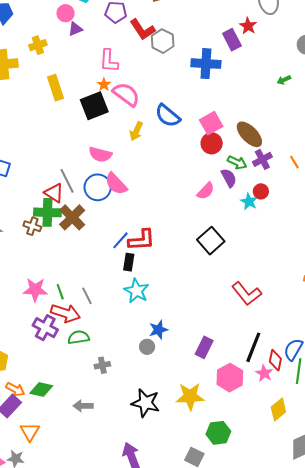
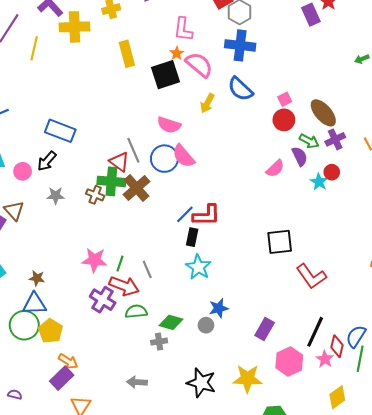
blue cross: (206, 64) -> (240, 45), moved
pink square: (211, 123) -> (285, 99), size x0.6
black square: (211, 241) -> (280, 242), moved, turned 32
green line: (60, 292) -> (120, 264), turned 35
green diamond: (41, 389) -> (171, 322), moved

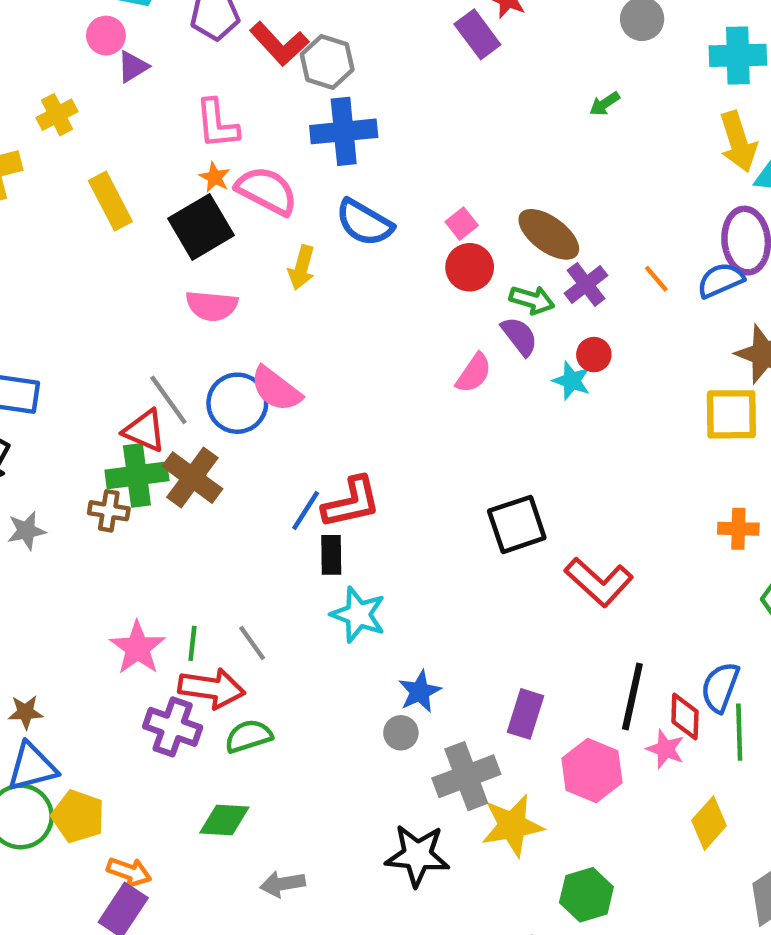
pink semicircle: (169, 125) -> (212, 306), moved
pink star: (94, 260) -> (138, 648), turned -30
green diamond: (171, 322) -> (224, 820), moved
gray cross: (159, 342) -> (466, 776), moved, size x1.8

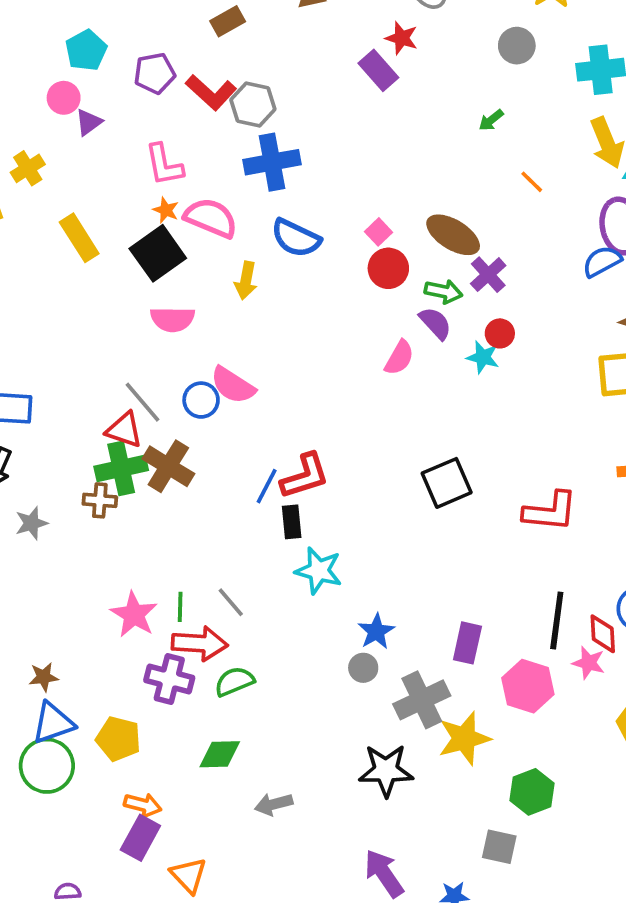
orange line: (656, 279) -> (532, 182), moved
blue circle: (237, 403) -> (201, 400), size x0.7
red L-shape: (599, 582) -> (550, 511), moved, turned -32
yellow pentagon: (78, 816) -> (118, 739), moved

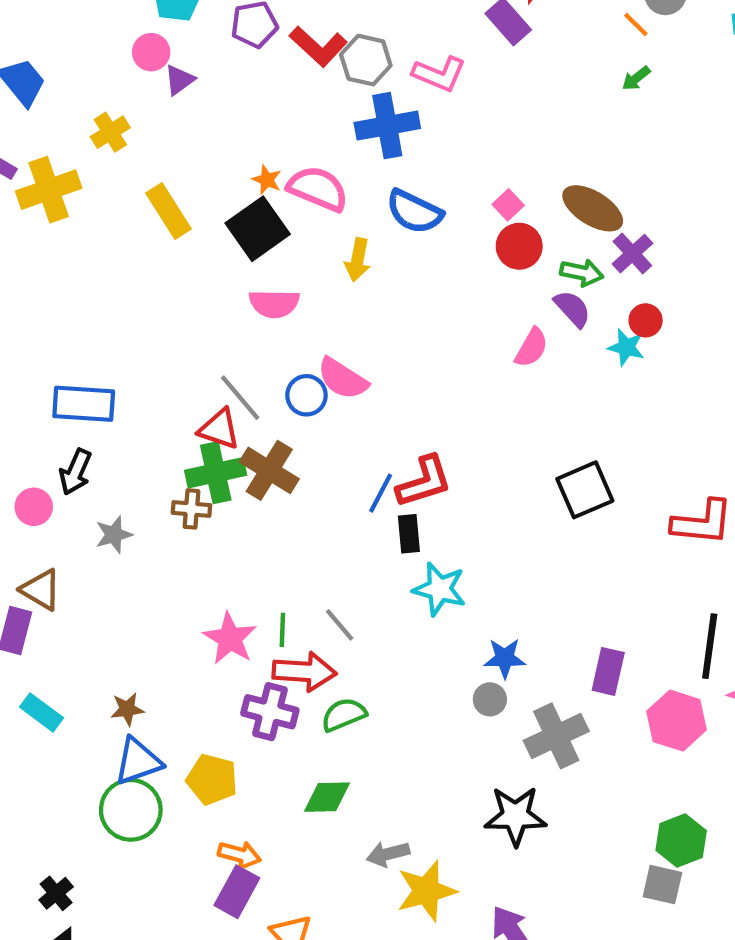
pink L-shape: (164, 165) -> (439, 74), moved, turned -57
orange line: (532, 182) -> (636, 24), moved
blue star: (376, 631) -> (505, 658), turned 30
yellow star: (464, 738) -> (426, 891), moved
gray square: (499, 847) -> (662, 885), moved

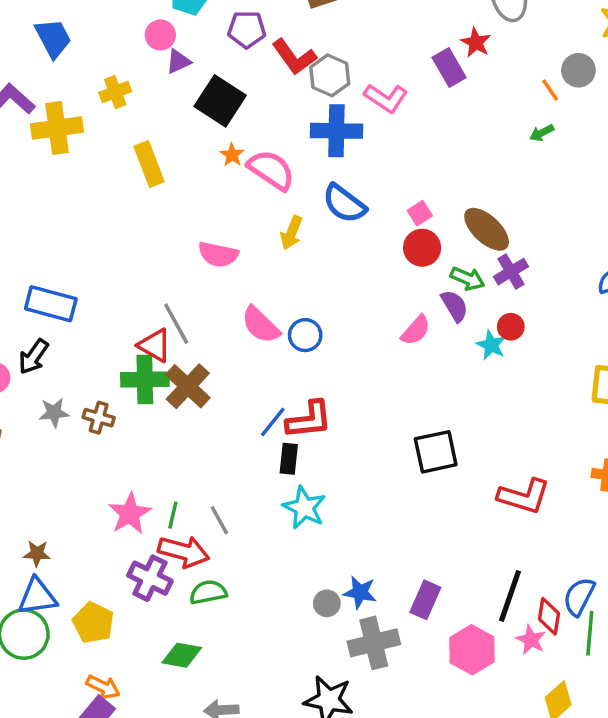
black square: (258, 229) -> (220, 101), moved, turned -33
blue circle: (306, 395) -> (305, 335), moved
brown cross: (191, 509) -> (99, 418), moved
blue star: (505, 658) -> (360, 592), moved

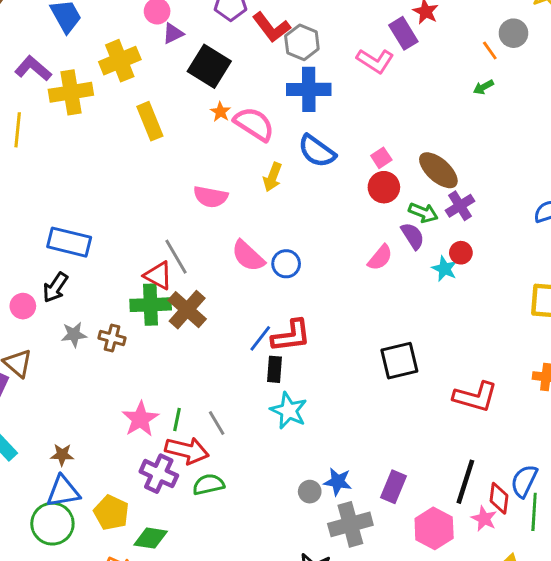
yellow cross: (115, 92) -> (120, 61), size x1.5
pink L-shape: (386, 98) -> (375, 61), moved
green diamond: (182, 655) -> (151, 538), moved

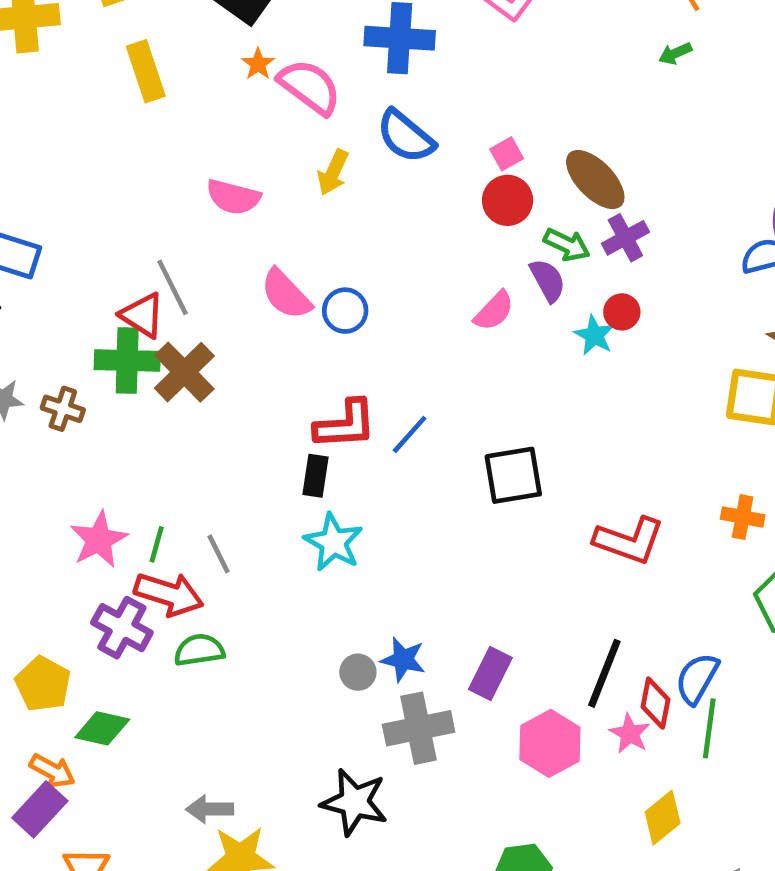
blue line: (260, 338) -> (410, 434), moved

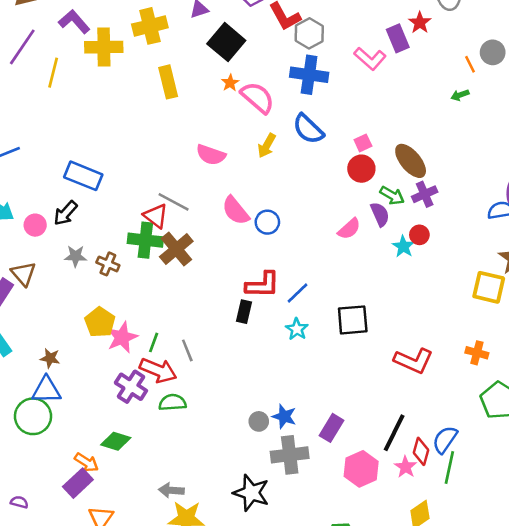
gray line: (173, 287) -> (174, 202), turned -40
cyan star: (333, 542) -> (297, 329), moved, size x0.7
yellow pentagon: (43, 684) -> (100, 322), moved

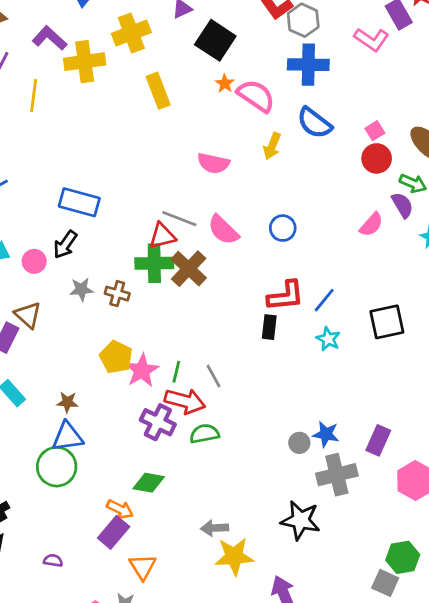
pink semicircle: (236, 211) -> (223, 230), moved
red triangle: (156, 216) -> (162, 236), turned -44

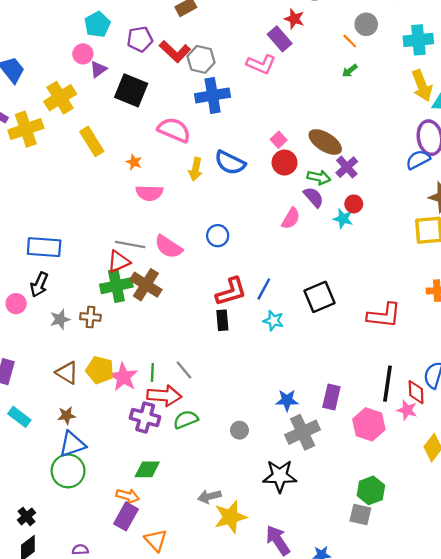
orange star: (225, 84) -> (134, 162), moved
blue semicircle: (314, 123) -> (230, 163), moved
brown triangle: (28, 315) -> (67, 373), moved
gray circle: (299, 443) -> (239, 430), moved

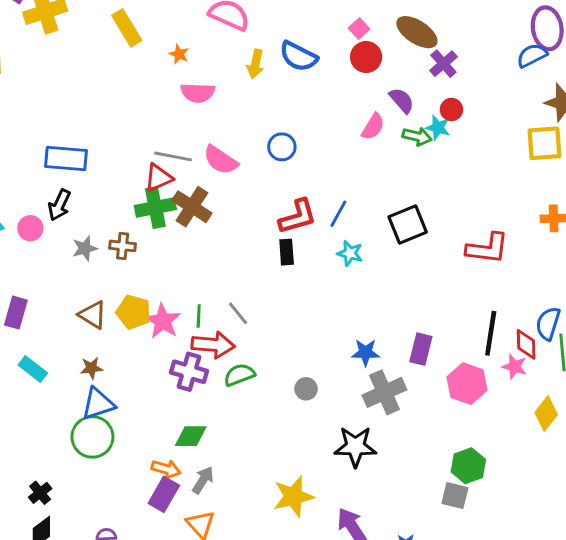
green arrow: (319, 177) -> (417, 136), moved
gray arrow: (209, 496) -> (203, 480), moved, turned 135

